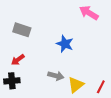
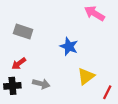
gray arrow: (56, 76) -> (41, 84), moved
yellow triangle: (76, 85) -> (86, 76), moved

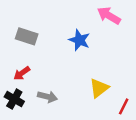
blue star: (69, 46) -> (79, 40), moved
black cross: (12, 86) -> (14, 99), turned 35

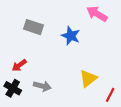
gray rectangle: (27, 36) -> (33, 27), moved

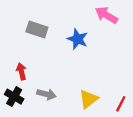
red arrow: (19, 65) -> (21, 71), turned 112
yellow triangle: (88, 78) -> (88, 99), moved

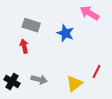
red arrow: (21, 71) -> (24, 46), moved
red line: (121, 104) -> (97, 71), moved

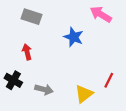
gray rectangle: (31, 25) -> (32, 17), moved
black cross: (12, 82) -> (13, 80), moved

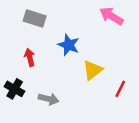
blue star: (74, 37) -> (69, 45), moved
yellow triangle: (84, 94) -> (93, 70), moved

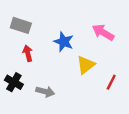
pink arrow: (111, 16) -> (103, 32), moved
gray rectangle: (35, 19) -> (21, 25), moved

